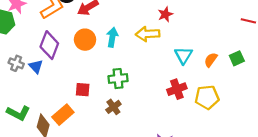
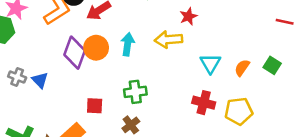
purple diamond: (49, 45) -> (75, 53), moved
green square: (237, 58) -> (272, 65), turned -32
red cross: (177, 89) -> (204, 103), turned 36

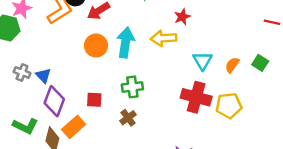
cyan arrow: (128, 44) -> (125, 42), size x1.4
purple diamond: (75, 53) -> (54, 101), moved
red cross: (204, 103) -> (196, 97), size x1.4

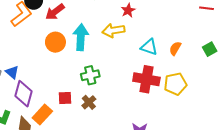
cyan triangle: (203, 61) -> (149, 47), turned -36
green square: (260, 63) -> (210, 49), moved, turned 32
red square: (94, 100) -> (65, 98), moved

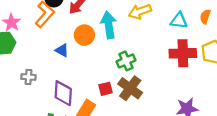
blue triangle: (12, 72) -> (62, 50), moved
brown cross: (89, 102) -> (130, 88), size x1.6

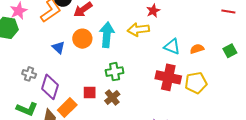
orange semicircle: (205, 17) -> (197, 49), turned 40
gray cross: (28, 77) -> (29, 74), moved
brown cross: (130, 88) -> (112, 97), size x0.7

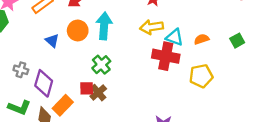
yellow arrow: (138, 30) -> (152, 27), moved
green cross: (115, 72) -> (101, 65), moved, turned -30
red cross: (168, 77) -> (166, 56), moved
brown cross: (112, 97) -> (98, 93), moved

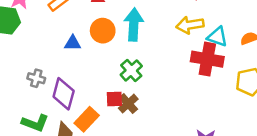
blue triangle: (52, 41) -> (73, 43), turned -40

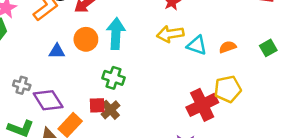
red cross: (207, 59) -> (202, 105), moved, turned -36
green cross: (131, 70) -> (113, 78), turned -30
purple diamond: (64, 94) -> (48, 100), turned -48

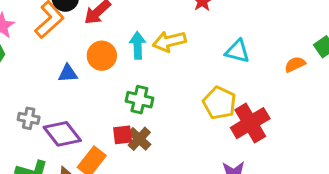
cyan arrow: (116, 34) -> (138, 45), size x0.7
yellow arrow: (170, 34) -> (169, 41), moved
orange semicircle: (228, 47) -> (295, 64), moved
yellow pentagon: (228, 89) -> (219, 103), moved, turned -30

